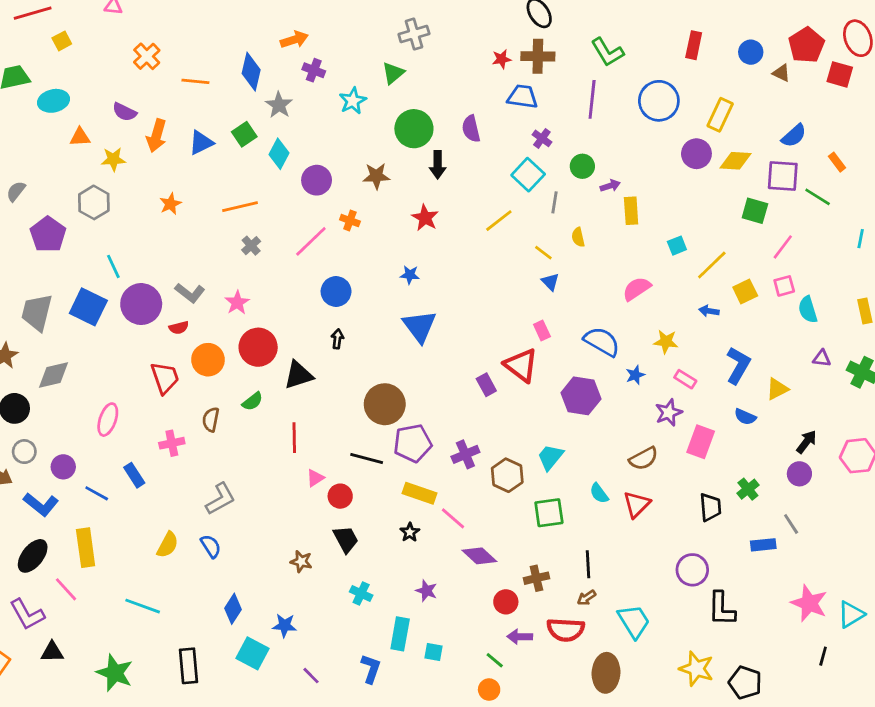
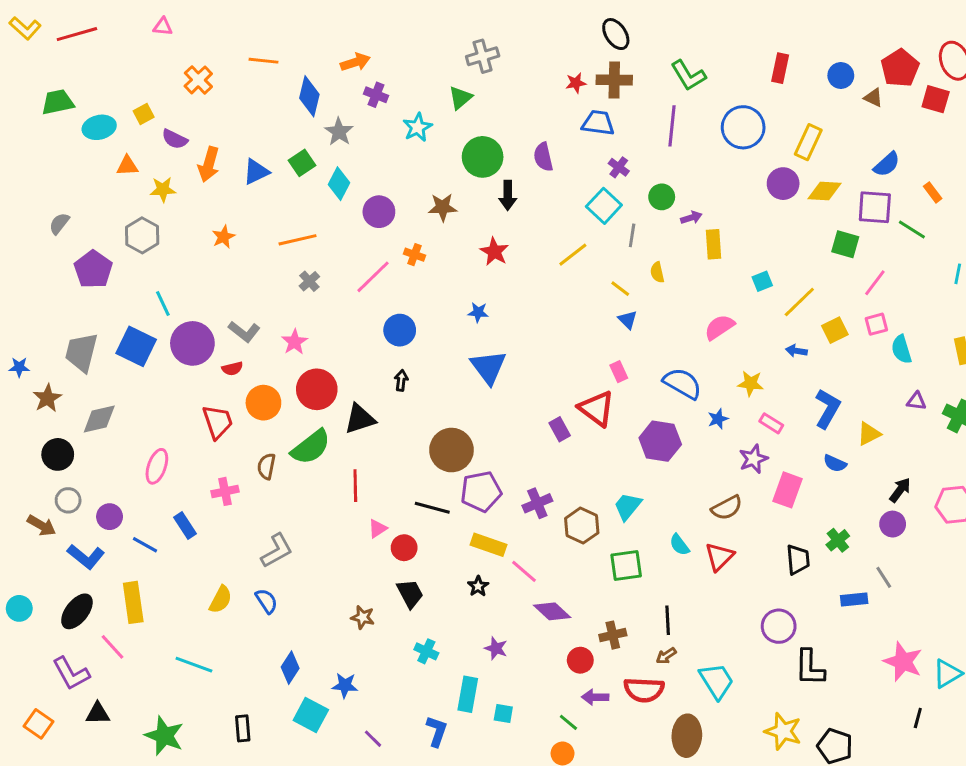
yellow square: (62, 41) -> (144, 114), moved
orange line: (195, 81) -> (263, 61), moved
green semicircle: (253, 401) -> (311, 447), size x1.8
black rectangle: (188, 666) -> (243, 728), size x0.7

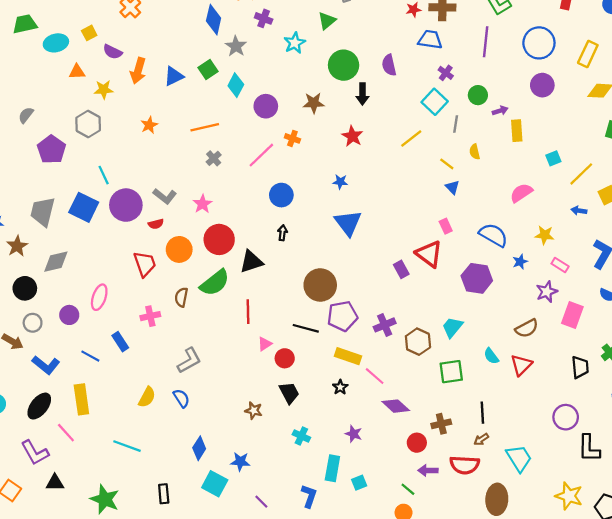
purple circle: (783, 184) -> (542, 85), moved
purple circle: (110, 517) -> (69, 315), moved
cyan square: (503, 714) -> (359, 483), turned -32

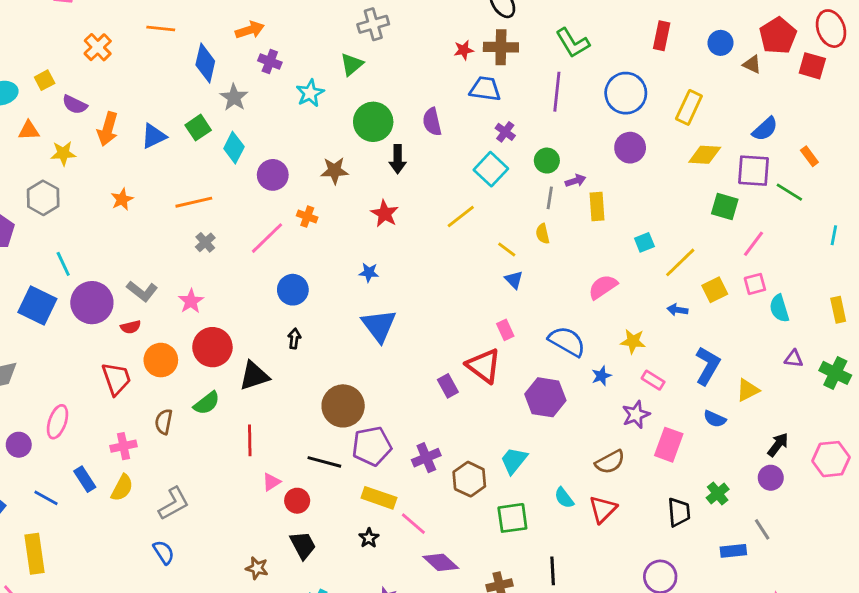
gray line: (456, 124) -> (550, 198), moved
green semicircle: (215, 283) -> (207, 403), size x0.7
yellow semicircle: (147, 397) -> (122, 488), moved

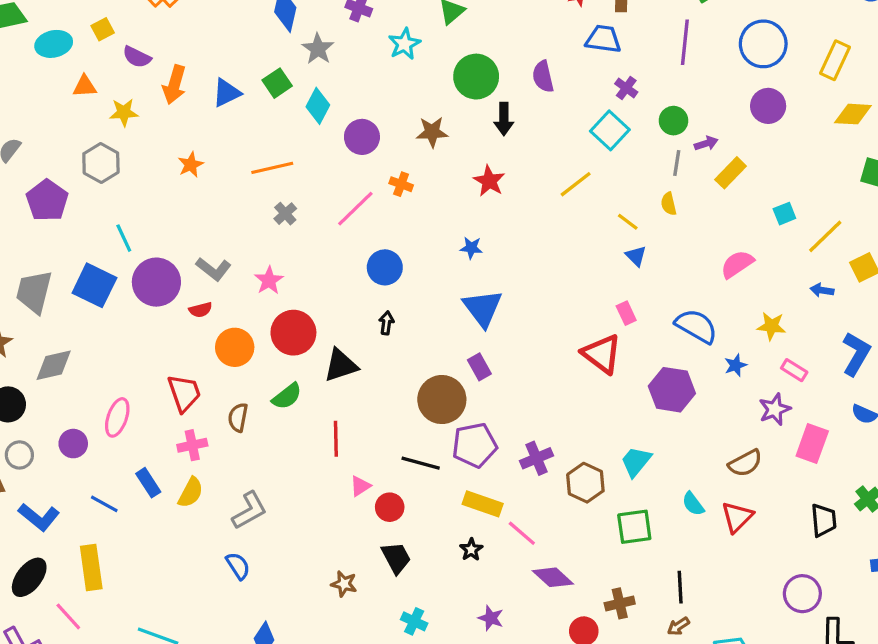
yellow rectangle: (597, 206) -> (731, 173), turned 48
red trapezoid: (116, 379) -> (184, 393), moved
purple rectangle: (448, 386) -> (479, 367), moved

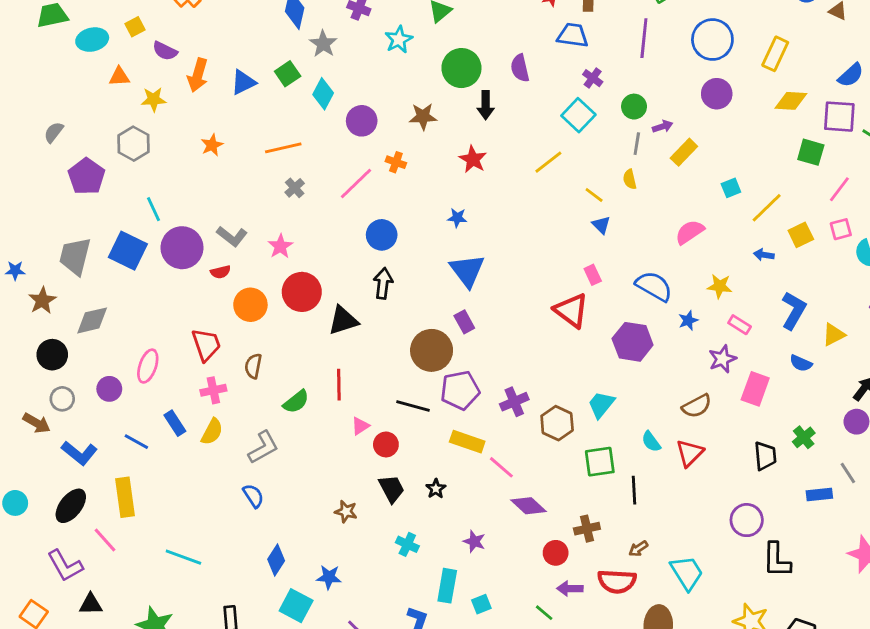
black arrow: (386, 323) -> (383, 283), size x1.5
green semicircle: (287, 396) -> (296, 402), moved
black star: (471, 550) -> (436, 489), moved
black line: (680, 587) -> (634, 490), moved

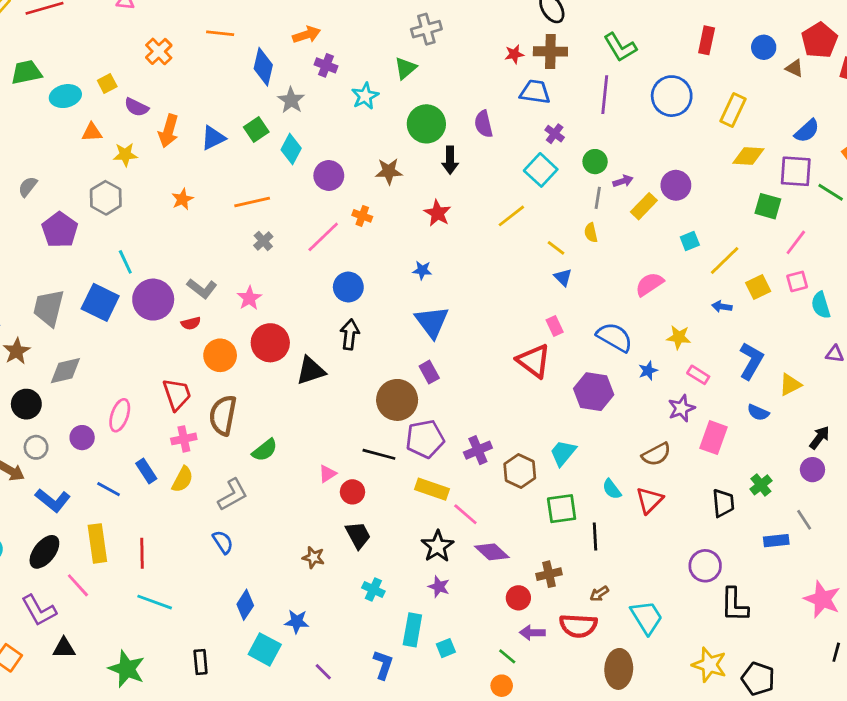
purple circle: (717, 94) -> (676, 185), moved
brown semicircle: (253, 366) -> (223, 415), size x1.6
red line: (339, 385) -> (142, 553), moved
black star: (436, 489) -> (438, 546), moved, size x1.6

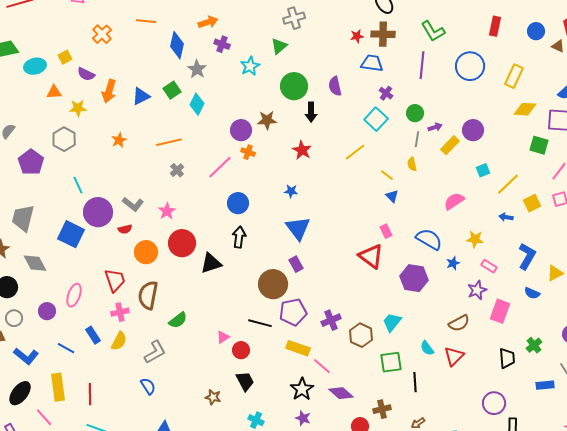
purple circle: (329, 175) -> (241, 130), moved
blue square: (100, 302) -> (71, 234), moved
gray diamond: (65, 371) -> (35, 263), turned 75

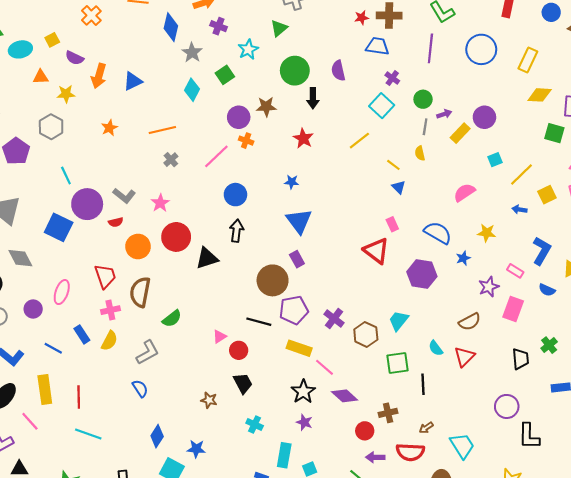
green square: (172, 90) -> (225, 75), moved
pink rectangle: (489, 266) -> (515, 271), moved
purple cross: (331, 320) -> (334, 319), turned -30

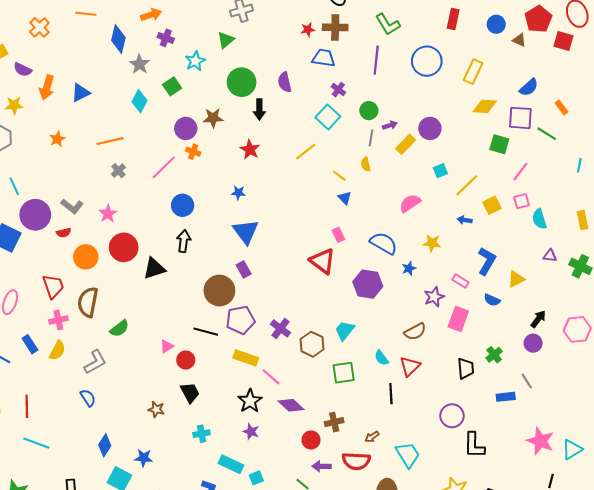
black line: (423, 384) -> (391, 394), moved
cyan cross: (255, 424) -> (202, 434), turned -35
cyan rectangle: (284, 455) -> (231, 464), turned -75

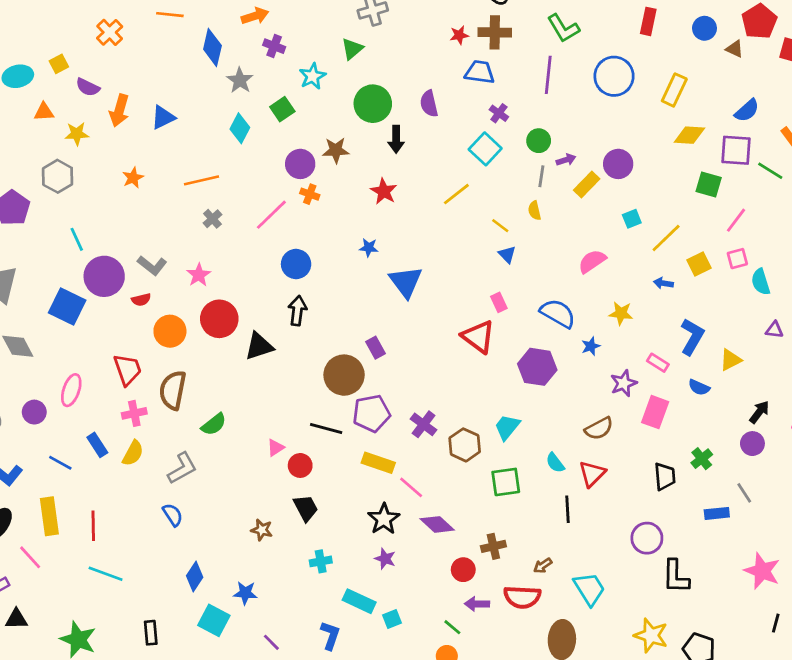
blue triangle: (246, 232) -> (406, 282), moved

